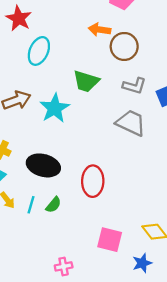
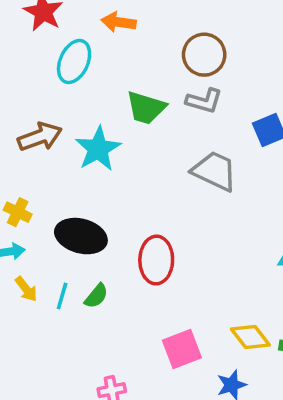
orange arrow: (99, 30) -> (119, 22), moved
gray L-shape: (134, 86) -> (204, 101), moved
pink square: (110, 240) -> (182, 349), turned -35

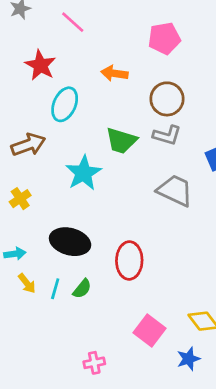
orange arrow: (119, 22) -> (114, 73), moved
brown arrow: (40, 137) -> (28, 145), moved
yellow cross: (18, 212) -> (20, 199), moved, turned 30
pink square: (182, 349) -> (149, 330), turned -32

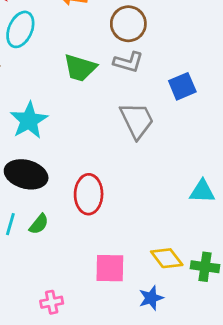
cyan star: (83, 173) -> (29, 120), moved
gray trapezoid: (175, 190) -> (137, 120), turned 39
pink square: (149, 330) -> (110, 268), turned -36

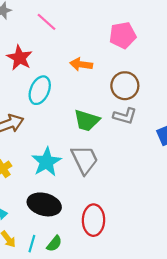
gray trapezoid: (137, 120) -> (85, 160), moved

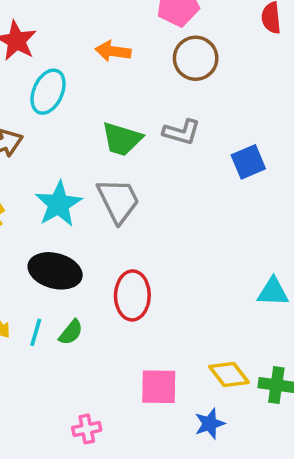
brown circle: (125, 86) -> (196, 58), moved

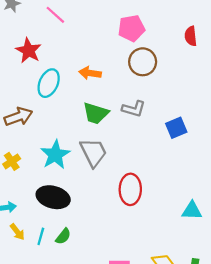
orange arrow: (113, 51) -> (90, 73), moved
red ellipse: (132, 295) -> (130, 189), moved

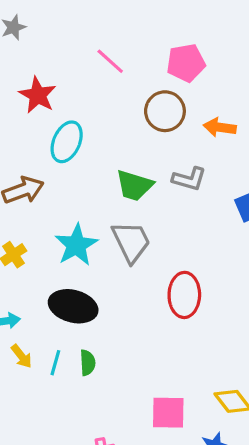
pink line: (55, 15) -> (110, 61), moved
brown circle: (143, 62) -> (165, 111), moved
orange arrow: (90, 73) -> (220, 127), moved
green semicircle: (63, 236) -> (88, 363), turned -42

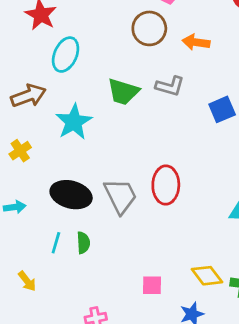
gray trapezoid: (131, 242) -> (120, 196), moved
cyan star: (76, 245) -> (74, 122), moved
yellow arrow: (22, 356) -> (27, 281), moved
pink square: (168, 413) -> (152, 285), size x0.7

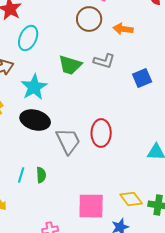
black ellipse: (71, 195) -> (35, 120), moved
pink square: (152, 285) -> (91, 206), size x1.8

